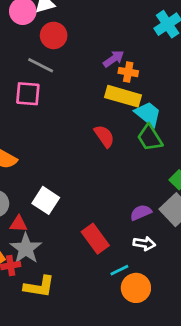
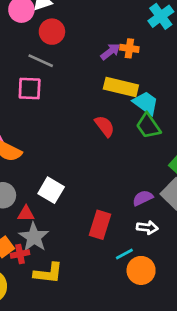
orange cross: (128, 72) -> (129, 48), moved
red rectangle: (95, 239) -> (100, 225), turned 56

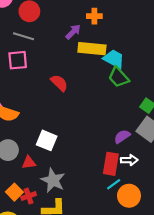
purple arrow: (110, 52) -> (73, 32), moved
red semicircle: (105, 126) -> (59, 83), moved
red rectangle: (100, 225) -> (111, 164), moved
gray star: (34, 237) -> (53, 180), moved

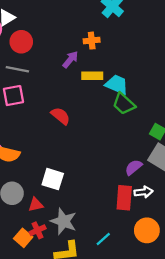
yellow rectangle: (92, 49) -> (92, 76), size x0.7
cyan line: (114, 184) -> (103, 239), moved
red cross: (29, 196) -> (38, 230), moved

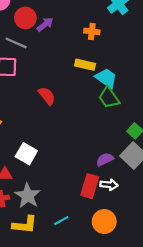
purple arrow: (70, 59) -> (45, 24), moved

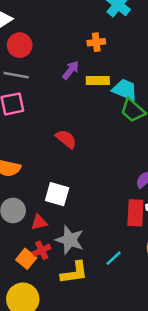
purple arrow: (45, 24) -> (71, 70), moved
red semicircle: (47, 96) -> (66, 139), moved

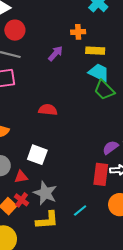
yellow rectangle: (98, 81) -> (95, 51), moved
red semicircle: (66, 139) -> (48, 110), turned -36
red cross: (42, 250) -> (22, 200), turned -32

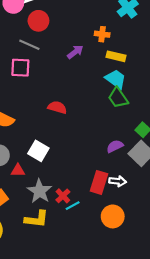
purple semicircle: (110, 147) -> (115, 146), moved
red cross: (22, 200) -> (63, 196), moved
cyan line: (80, 211) -> (73, 206), moved

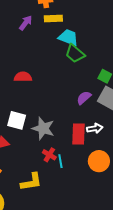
yellow rectangle: (116, 56) -> (53, 19), moved
gray star: (39, 191) -> (43, 128), moved
cyan line: (73, 206) -> (60, 161), turned -56

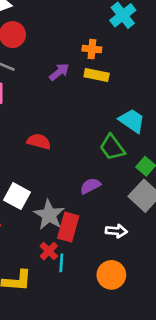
cyan trapezoid: (68, 37) -> (132, 121), moved
green trapezoid: (75, 54) -> (112, 147), moved
purple semicircle: (84, 98) -> (90, 186), moved
red rectangle: (78, 134) -> (68, 227), moved

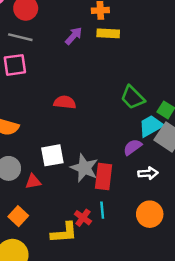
cyan trapezoid: (132, 121) -> (151, 126), moved, turned -55
purple semicircle: (90, 186) -> (132, 147), moved
white square: (17, 196) -> (52, 155), turned -30
red cross: (49, 251) -> (83, 218), moved

